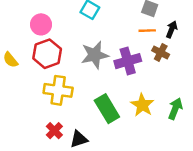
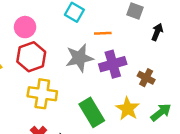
orange line: (147, 31) -> (103, 33), moved
brown cross: (161, 53) -> (146, 78), moved
green arrow: (175, 109) -> (161, 112), turned 30

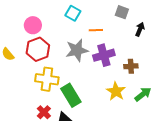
brown cross: (146, 78) -> (131, 66), turned -32
green rectangle: (92, 112) -> (71, 95), moved

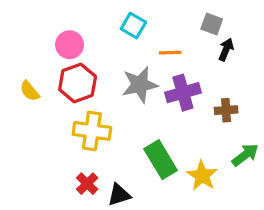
black arrow: (140, 29) -> (226, 50), moved
yellow star: (116, 91) -> (202, 176), moved
green rectangle: (71, 95) -> (161, 160), moved

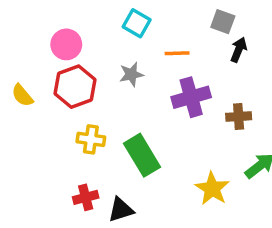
gray star: (140, 85) -> (131, 74), moved, size x0.6
yellow cross: (92, 131) -> (91, 139), size x0.7
green rectangle: (161, 160) -> (142, 155), moved
red cross: (87, 184) -> (86, 197), turned 30

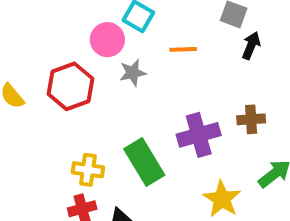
pink circle: (66, 44) -> (107, 40), moved
purple cross: (191, 97) -> (199, 135), moved
yellow cross: (91, 139) -> (88, 170), moved

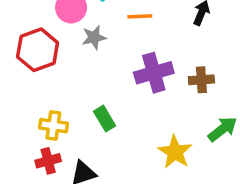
purple cross: (199, 135) -> (154, 73), moved
green rectangle: (144, 162) -> (105, 119), size x0.6

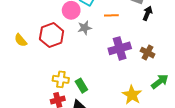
brown cross: (201, 80) -> (147, 53), turned 32
green rectangle: (105, 119) -> (81, 86), moved

